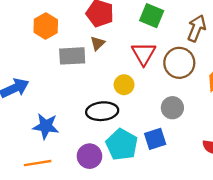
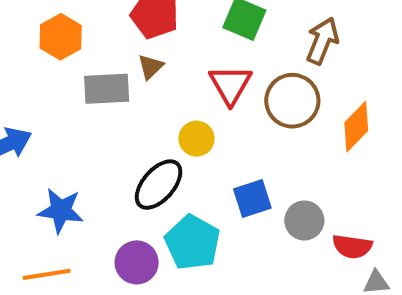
gray circle: (172, 108) -> (304, 220), moved
black ellipse: (102, 111) -> (159, 185), turned -44
blue square: (155, 139) -> (252, 199), moved

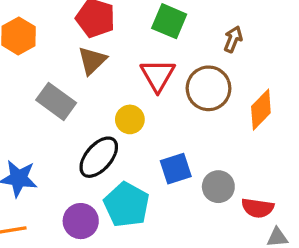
brown arrow: (322, 41) -> (233, 39), size x0.7
brown triangle: (151, 67) -> (92, 60), size x1.4
gray rectangle: (107, 89) -> (56, 101), moved, turned 39

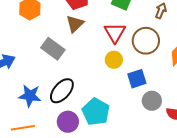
yellow circle: (130, 119) -> (114, 60), moved
black ellipse: (99, 157) -> (62, 91), moved
blue square: (176, 169) -> (137, 79), moved

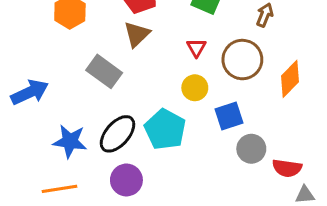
red triangle: (115, 33) -> (196, 48), size x0.6
cyan pentagon: (96, 112) -> (165, 129), moved

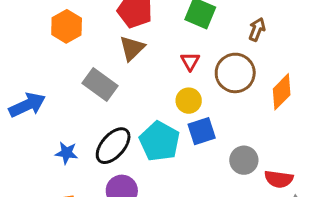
blue square: (229, 116) -> (202, 131), moved
blue star: (70, 141) -> (67, 153), size x0.7

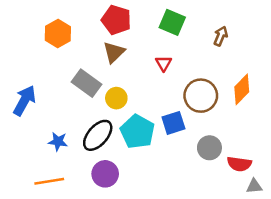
brown circle: (235, 73) -> (201, 96), moved
yellow circle: (189, 101) -> (116, 98), moved
blue arrow: (27, 105) -> (24, 101), turned -36

